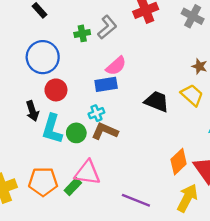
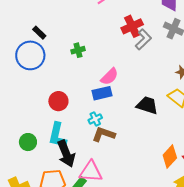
gray L-shape: (107, 27) -> (143, 39), moved
blue circle: (43, 57) -> (30, 55), moved
black arrow: (32, 111) -> (66, 154), moved, size x1.5
green circle: (76, 133) -> (28, 142), moved

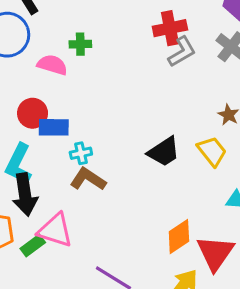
pink semicircle: (109, 77) -> (52, 65), moved, turned -132
blue rectangle: (102, 93) -> (54, 127), moved
black trapezoid: (147, 105) -> (164, 152), turned 115

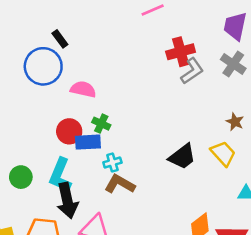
green cross: (80, 44) -> (101, 124), moved, turned 30

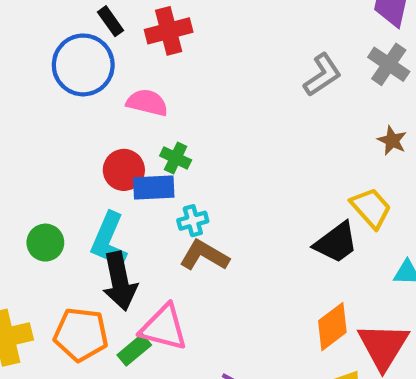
red cross: (181, 52) -> (169, 31), moved
brown star: (235, 122) -> (392, 140), moved
black trapezoid: (182, 157) -> (336, 243), moved

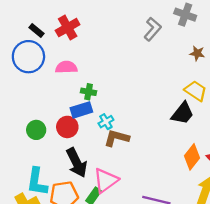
red circle: (124, 170) -> (67, 127), moved
cyan L-shape: (109, 240) -> (37, 182), moved
green circle: (45, 243) -> (36, 130), moved
pink triangle: (164, 327) -> (106, 180), turned -36

